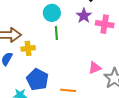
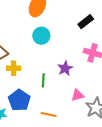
purple star: (84, 16) -> (65, 68), moved
green line: (56, 33) -> (43, 80), moved

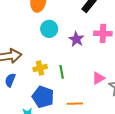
yellow cross: (14, 68) -> (40, 68), moved
purple star: (65, 68) -> (76, 39), moved

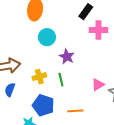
pink cross: (103, 33) -> (98, 30), moved
purple star: (76, 39) -> (67, 57), moved

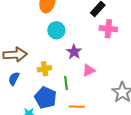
green line: (61, 80) -> (66, 83), moved
pink triangle: (98, 85) -> (89, 70), moved

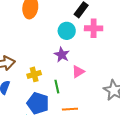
cyan circle: (56, 30) -> (67, 31), moved

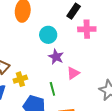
cyan circle: (67, 31) -> (48, 35), moved
yellow cross: (34, 74) -> (20, 79), moved

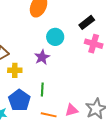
purple star: (56, 57) -> (42, 57), moved
pink triangle: (73, 73) -> (72, 110), moved

